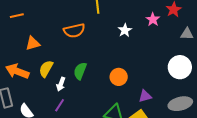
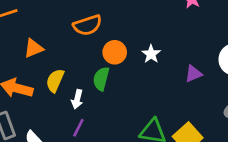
white star: (125, 30) -> (151, 54), moved
orange circle: (119, 77) -> (115, 52), moved
purple triangle: (145, 96) -> (194, 74), moved

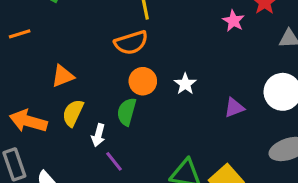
orange semicircle: (88, 25) -> (131, 43), moved
orange triangle: (34, 48) -> (63, 76), moved
purple line: (78, 128) -> (114, 161), moved, turned -66

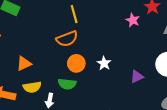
green semicircle: (127, 112) -> (67, 84), turned -96
yellow semicircle: (73, 113) -> (32, 87), turned -120

